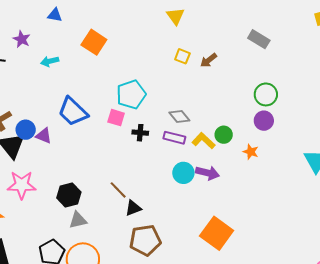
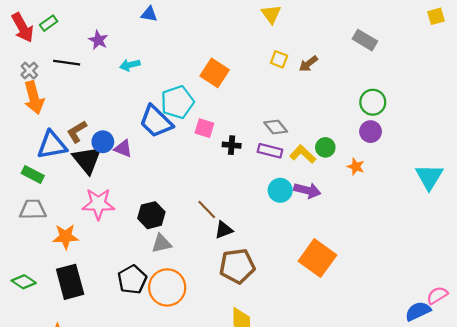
blue triangle: (55, 15) -> (149, 14), moved
orange square: (94, 42) -> (215, 73), moved
cyan pentagon: (131, 94) -> (177, 102), moved

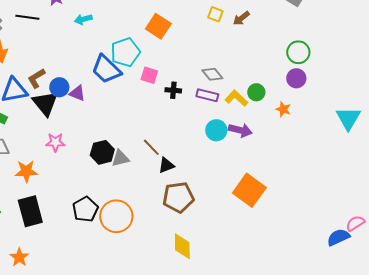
pink star: (98, 204) -> (55, 142), size x0.7
gray triangle: (162, 243) -> (120, 158), moved

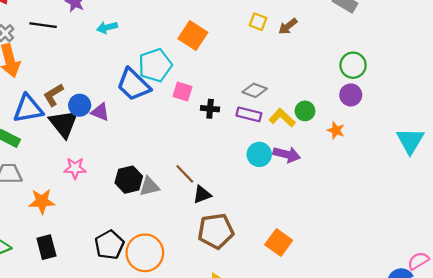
gray diamond: (212, 74) -> (255, 90), turned -30
orange square: (249, 190) -> (279, 243), moved, size x0.7
black rectangle: (30, 211) -> (46, 247), size x0.7

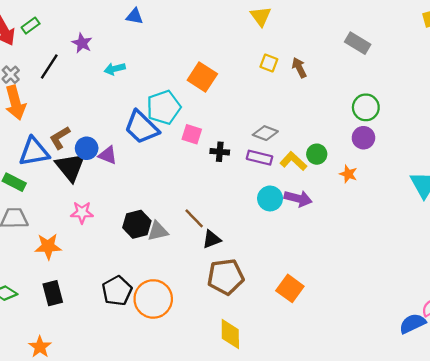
black line: (43, 25) -> (49, 66), turned -65
brown arrow: (288, 26) -> (299, 68), turned 102

